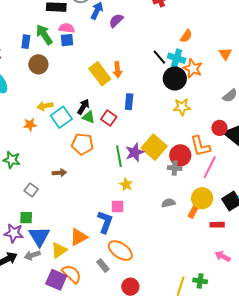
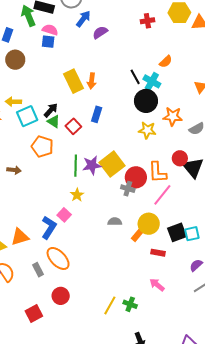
green arrow: (44, 35) -> (28, 16), moved
orange star: (193, 68) -> (173, 116), moved, turned -30
pink square: (117, 207) -> (64, 215), turned 32

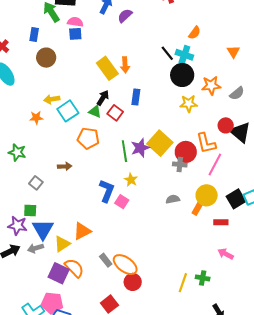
black arrow: (51, 110) -> (103, 98), moved
blue L-shape: (49, 227) -> (107, 191), moved
orange ellipse: (58, 258) -> (125, 265), moved

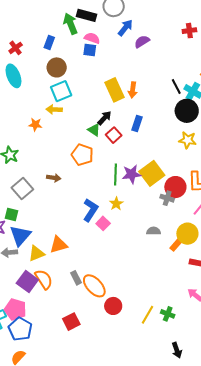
cyan square: (68, 111) -> (61, 91), moved
gray square: (36, 183) -> (22, 188), size x1.5
red circle: (133, 282) -> (113, 306), moved

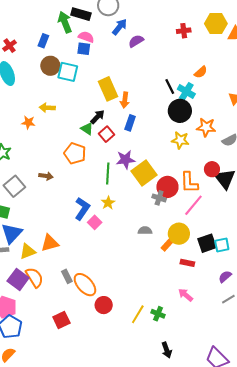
orange arrow: (133, 90) -> (125, 100), moved
cyan square: (61, 91) -> (68, 72), moved, turned 35
purple star: (132, 174) -> (126, 160), moved

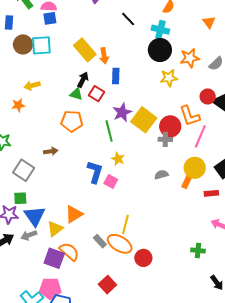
black line: (170, 86) -> (128, 19), moved
yellow line: (138, 314) -> (125, 225), moved

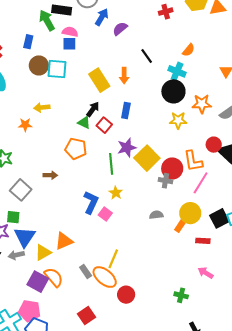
orange arrow: (104, 56) -> (124, 76), moved

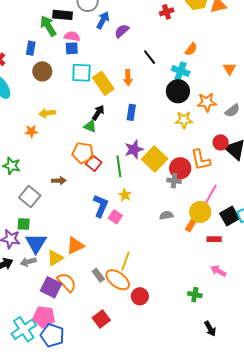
cyan square: (57, 69) -> (81, 73), moved
red square: (104, 125) -> (94, 163), moved
pink line: (201, 183) -> (210, 195), moved

